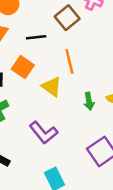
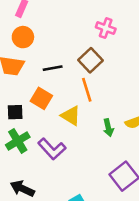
brown square: (67, 18) -> (90, 60), moved
purple L-shape: (44, 133) -> (52, 149), moved

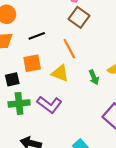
brown square: (90, 60) -> (79, 17), moved
orange square: (41, 98) -> (32, 63), turned -30
green cross: (18, 141) -> (19, 103), turned 36

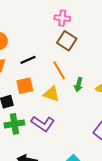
green arrow: (94, 77) -> (79, 85), moved, turned 40

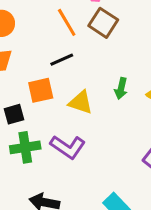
black line: (28, 60) -> (62, 60), moved
orange line: (59, 70) -> (67, 22), moved

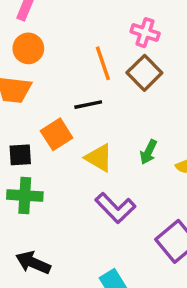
orange square: (41, 90) -> (57, 134), turned -32
purple L-shape: (68, 147) -> (115, 208), moved

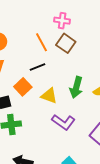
green arrow: (148, 152) -> (76, 87), size x1.5

